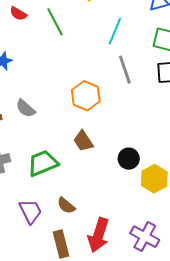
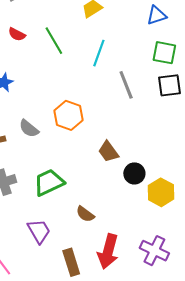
cyan line: (115, 31) -> (99, 53), moved
orange hexagon: (86, 96) -> (69, 115), moved
brown trapezoid: (83, 141) -> (108, 152), moved
brown semicircle: (66, 206) -> (85, 214), moved

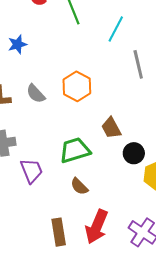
green trapezoid: (49, 182) -> (75, 150), moved
purple trapezoid: (39, 231) -> (32, 171), moved

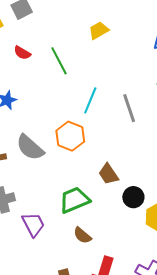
cyan line: (116, 29) -> (90, 100), moved
gray semicircle: (36, 94) -> (30, 147), size x1.4

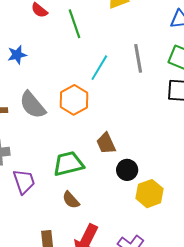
gray line: (129, 108) -> (138, 58), moved

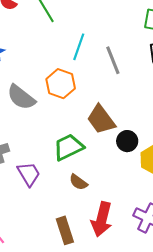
gray line: (138, 58) -> (113, 60), moved
brown trapezoid: (106, 143) -> (101, 119), size x1.4

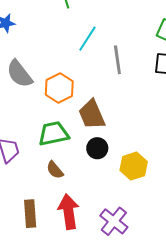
orange hexagon: (61, 84) -> (59, 88), moved
black circle: (127, 141) -> (97, 148), moved
red arrow: (102, 219) -> (69, 212), turned 144

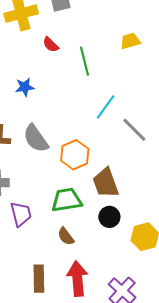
gray line: (117, 60) -> (134, 130), turned -40

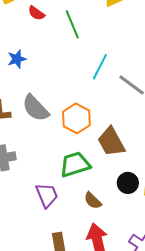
purple trapezoid: (21, 214) -> (47, 195), moved
black circle: (109, 217) -> (128, 183), moved
brown semicircle: (66, 236) -> (93, 201), moved

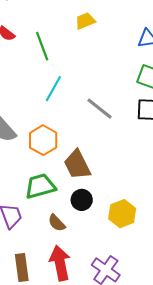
cyan line: (100, 67) -> (53, 89), moved
black circle: (128, 183) -> (82, 200), moved

